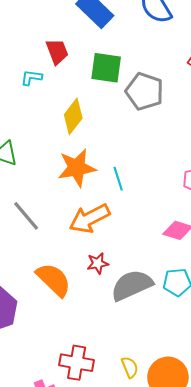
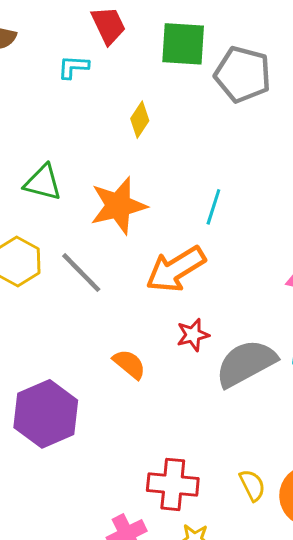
yellow diamond: (73, 116) -> (140, 120), size x0.7
orange star: (77, 168) -> (118, 206), moved
cyan line: (118, 179) -> (213, 207), turned 40
orange semicircle: (54, 280) -> (129, 364), size x0.6

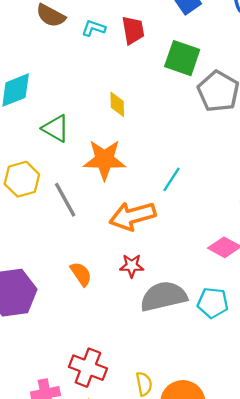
cyan L-shape: (73, 67) -> (94, 28), moved
yellow diamond: (140, 120) -> (117, 104), moved, turned -50

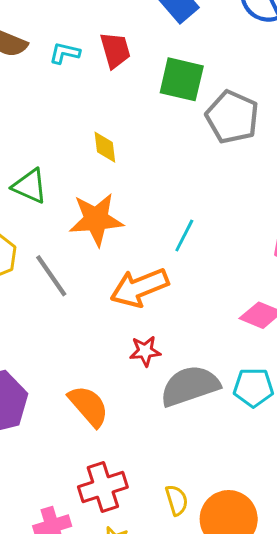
orange semicircle: (81, 274) -> (89, 406), moved, size x1.4
red cross: (88, 368) -> (103, 487), turned -33

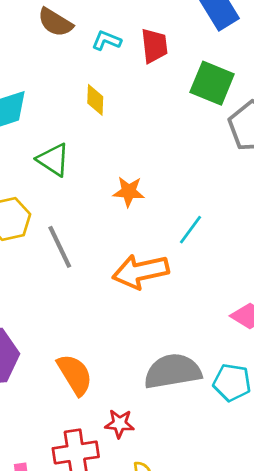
yellow diamond: (105, 147) -> (95, 100), moved
orange star: (96, 219) -> (129, 192), moved, size x0.6
red star: (145, 351) -> (120, 424), moved

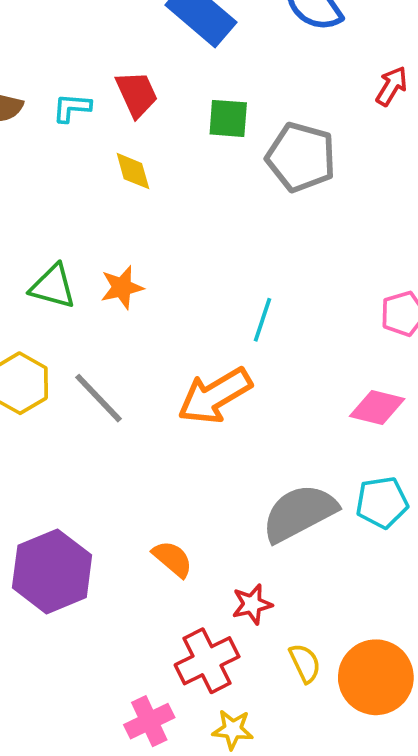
green square: (212, 83) -> (228, 118), size x0.7
yellow diamond: (95, 100) -> (133, 171), moved
orange star: (129, 192) -> (122, 287), moved
orange semicircle: (75, 375) -> (173, 559), size x0.7

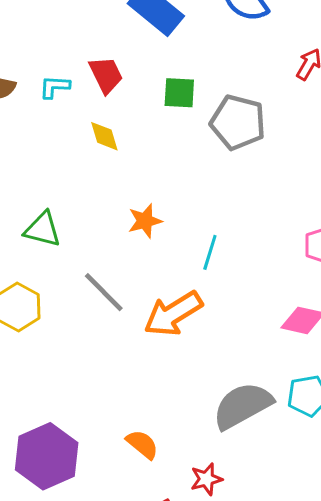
orange star: (122, 287) -> (145, 221), moved
gray line: (98, 398) -> (104, 292), moved

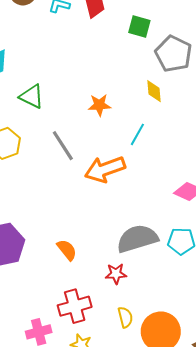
yellow diamond: (104, 136) -> (154, 91), moved
red star: (206, 479) -> (116, 274), moved

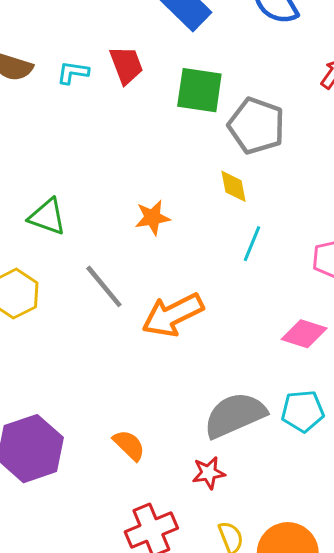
green square: (139, 26) -> (199, 90), size x1.4
cyan line: (137, 134) -> (252, 244), moved

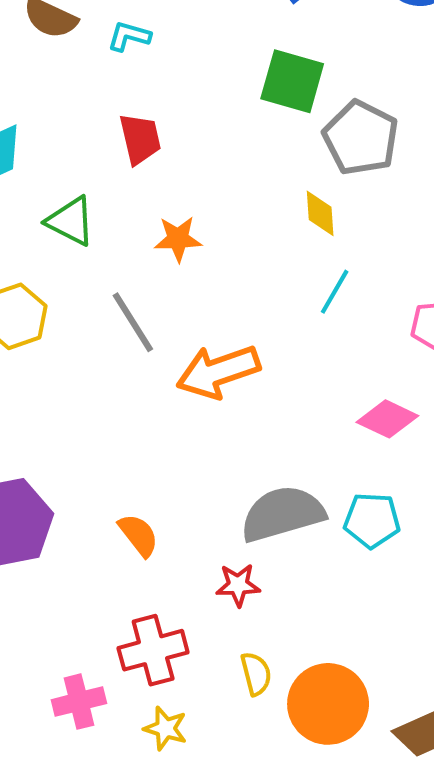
red trapezoid: (126, 65) -> (140, 139), moved
orange star: (153, 218) -> (178, 239), moved

